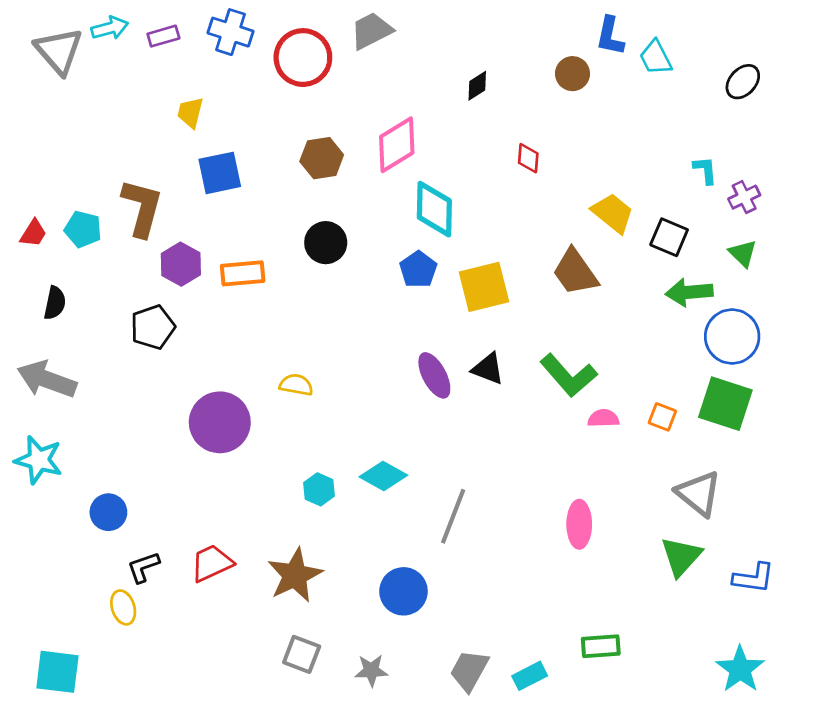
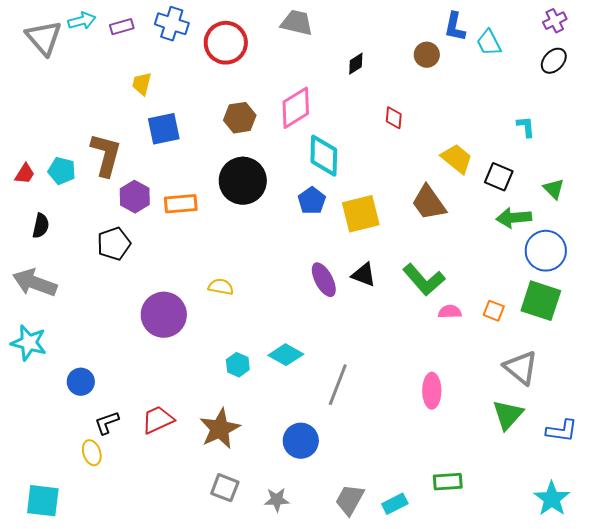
gray trapezoid: (371, 31) -> (297, 23), moved, turned 40
purple cross: (744, 197) -> (555, 21), moved
black circle: (326, 243) -> (243, 181), size x1.5

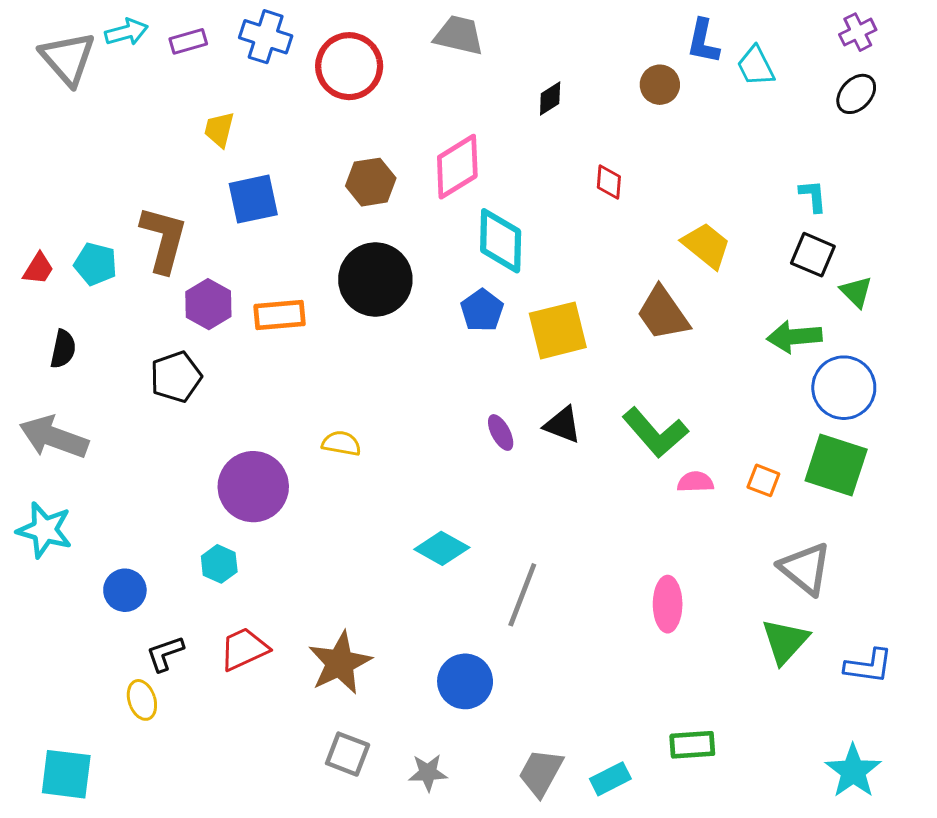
black square: (499, 177) -> (813, 255), moved
purple ellipse: (324, 280) -> (501, 433), size x0.7
cyan hexagon: (238, 365) -> (219, 564), moved

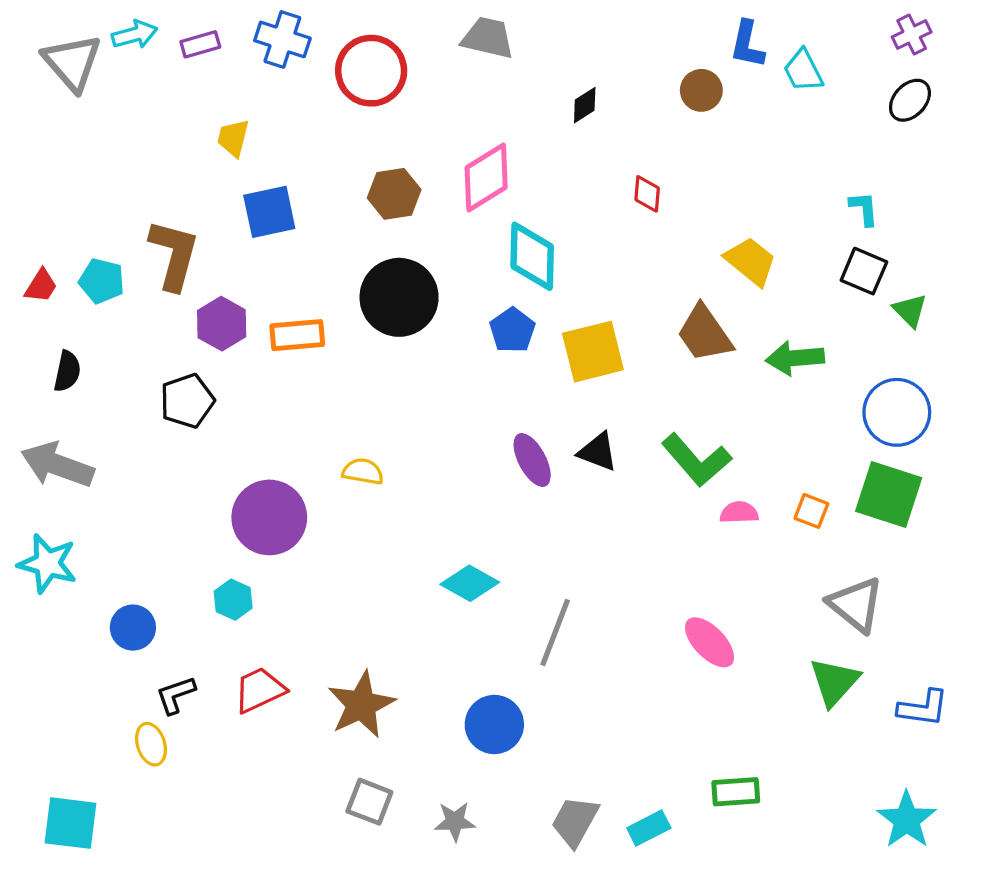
green arrow: (794, 337) -> (795, 358), moved
purple ellipse: (501, 433) -> (532, 460), size x1.4
pink ellipse: (668, 604) -> (710, 642), turned -44

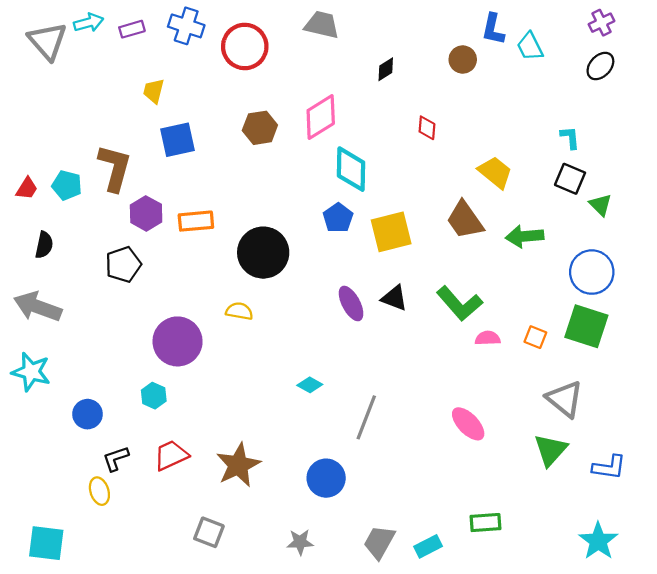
black circle: (399, 297) -> (263, 253), moved
cyan diamond: (470, 583) -> (310, 385), size x0.7
gray square: (369, 802) -> (209, 532), moved

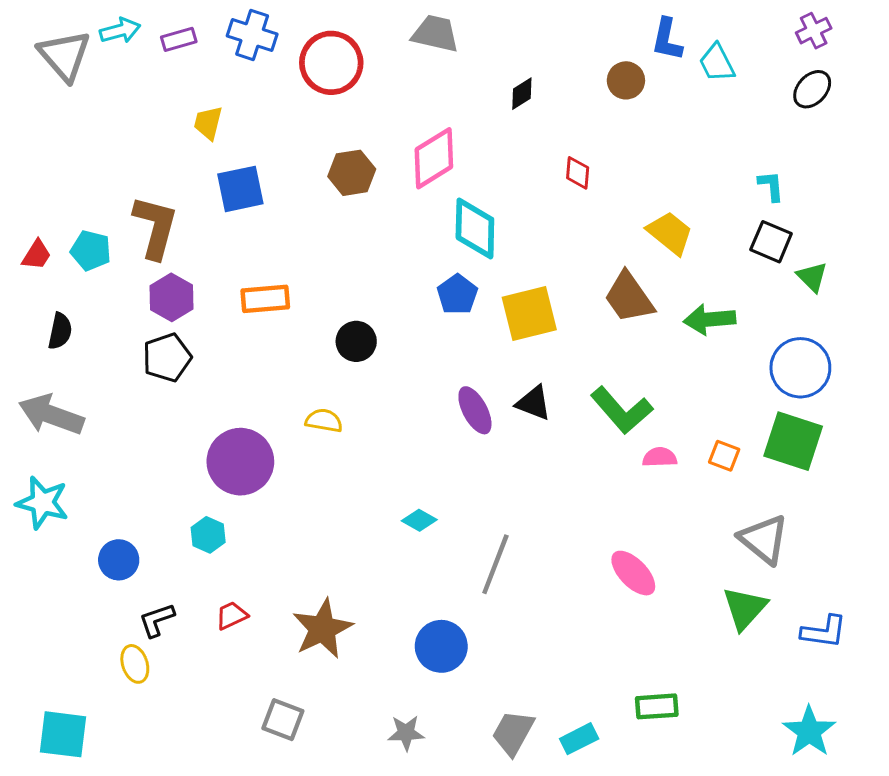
purple hexagon: (146, 213) -> (171, 297), moved
black circle: (263, 253) -> (356, 341), size x0.6
red trapezoid: (171, 455) -> (232, 616), size x0.7

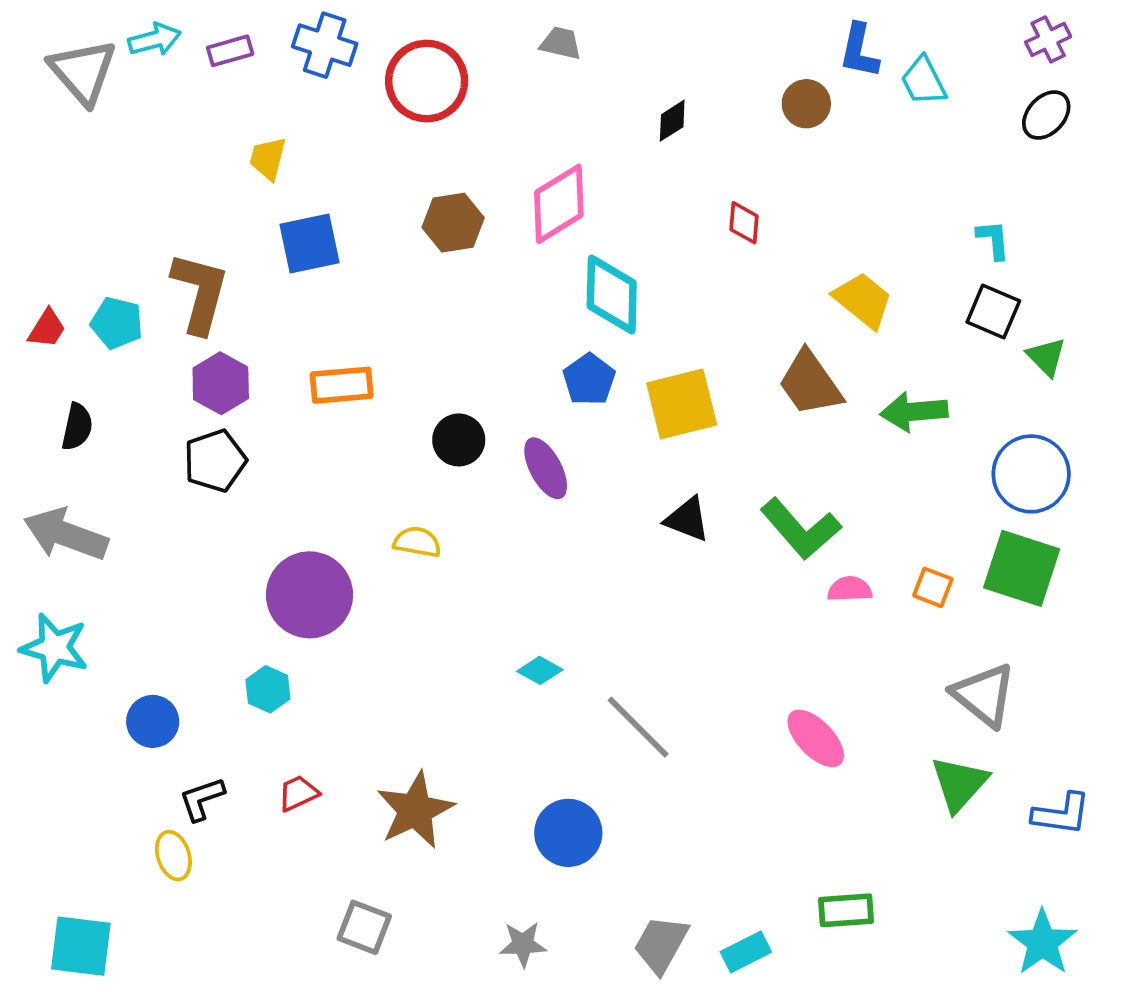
gray trapezoid: (435, 34) -> (561, 43), size x0.7
purple ellipse: (475, 410) -> (546, 468), moved
gray line: (495, 564) -> (638, 727), turned -66

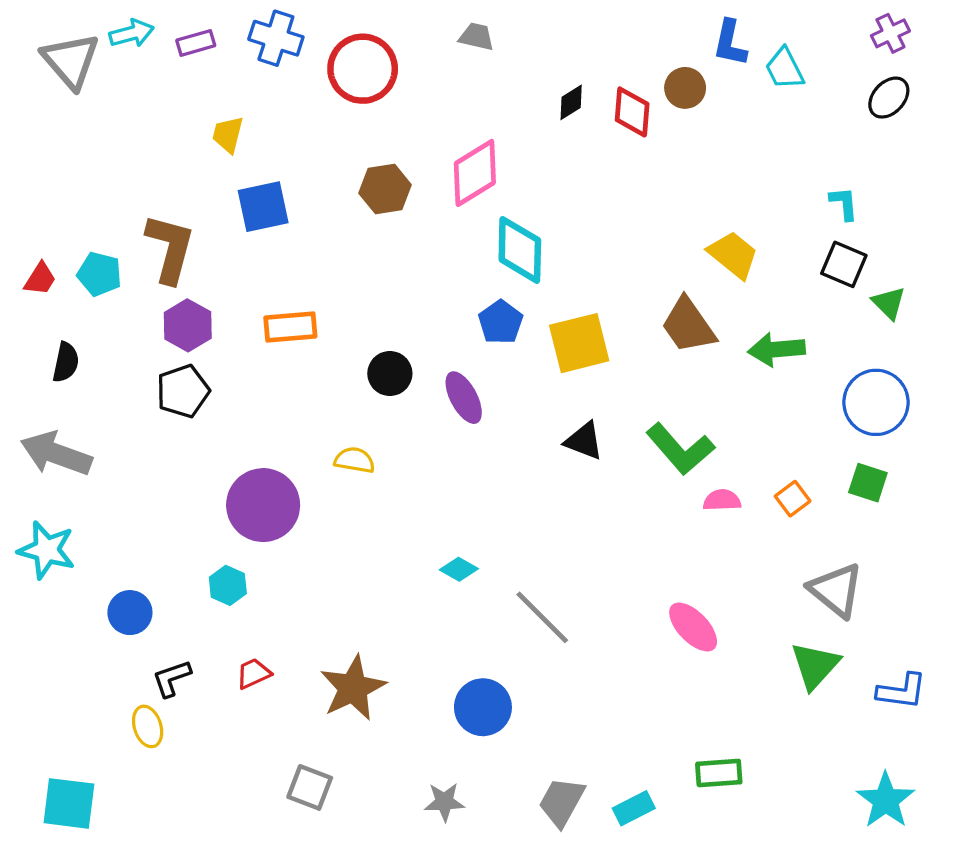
red diamond: (744, 223) -> (632, 112), moved, size x1.4
green square: (1022, 568) -> (868, 483), size x0.6
orange square: (933, 587) -> (793, 499), turned 32

